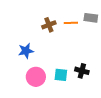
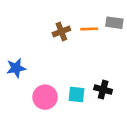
blue star: (26, 51) -> (16, 68), moved

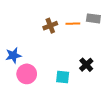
black cross: (103, 90) -> (86, 65), moved, turned 32
pink circle: (45, 97) -> (27, 74), moved

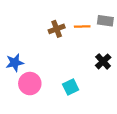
black cross: (86, 65) -> (103, 61), moved
cyan square: (63, 77) -> (71, 87), turned -32

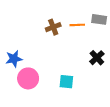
cyan square: (71, 87) -> (66, 82), turned 32

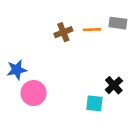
black cross: (97, 58) -> (114, 85), moved
cyan square: (66, 82) -> (94, 103), moved

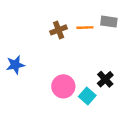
pink circle: (34, 93) -> (63, 86), moved
cyan square: (94, 103) -> (87, 96), turned 35

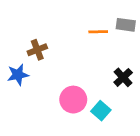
brown cross: (59, 30) -> (37, 50), moved
black cross: (105, 79) -> (123, 77), moved

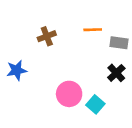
gray rectangle: (126, 25) -> (119, 43), moved
brown cross: (37, 50) -> (47, 36), moved

